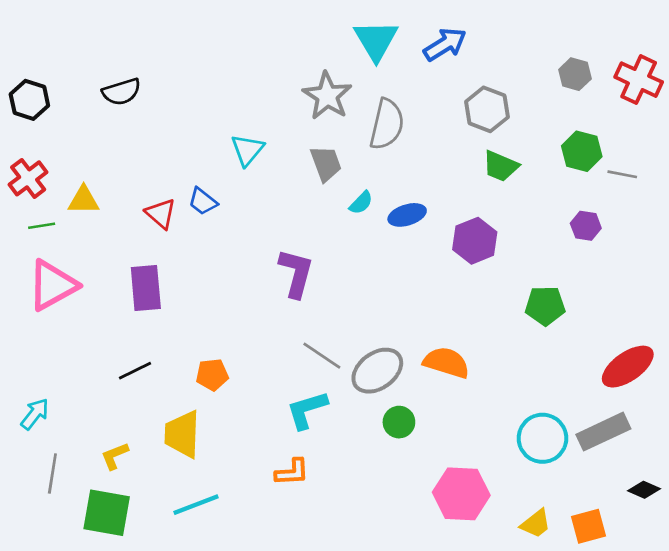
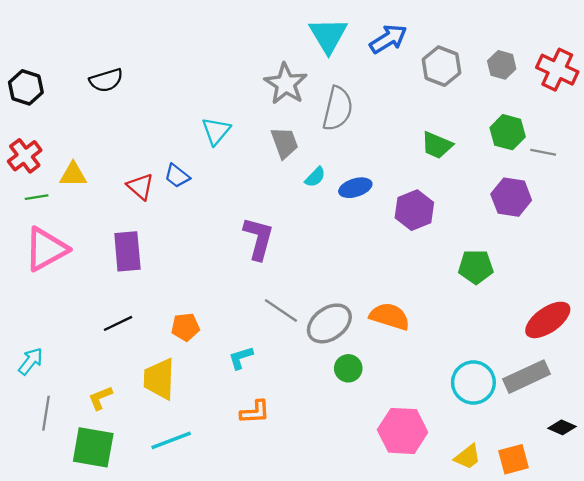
gray hexagon: (487, 109) -> (442, 66), moved
purple hexagon: (586, 226) -> (511, 197), size x1.5
cyan L-shape: (307, 410) -> (241, 358), moved, size x0.7

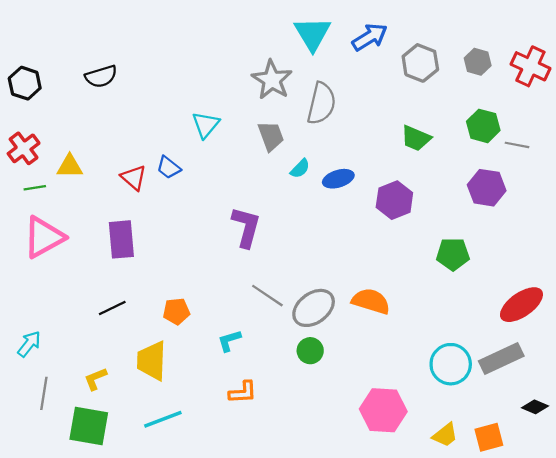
green circle: (348, 368) -> (310, 351), moved

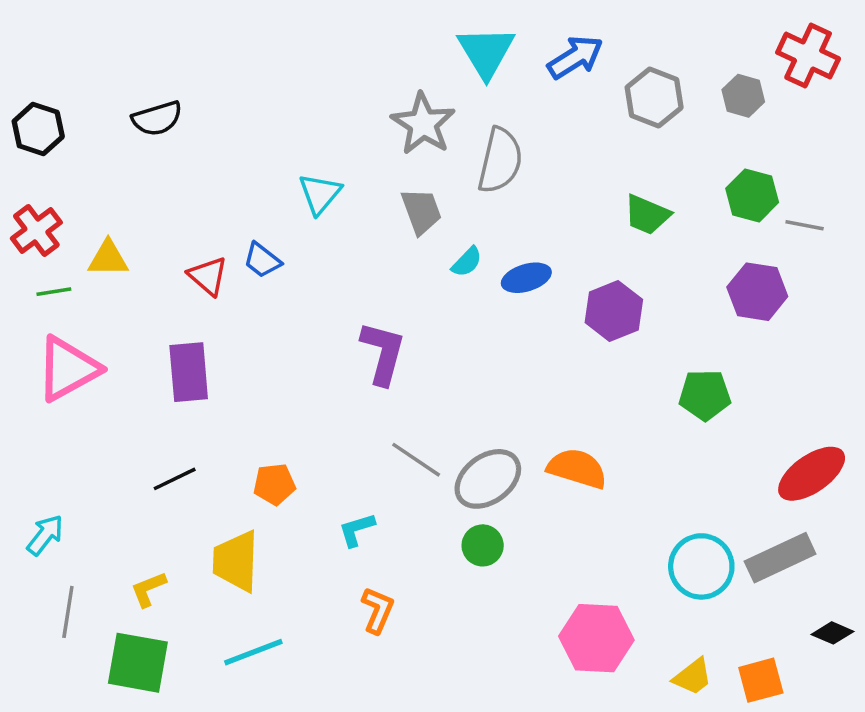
red cross: (530, 66) -> (808, 55), moved
orange L-shape: (243, 392) -> (378, 610), turned -64

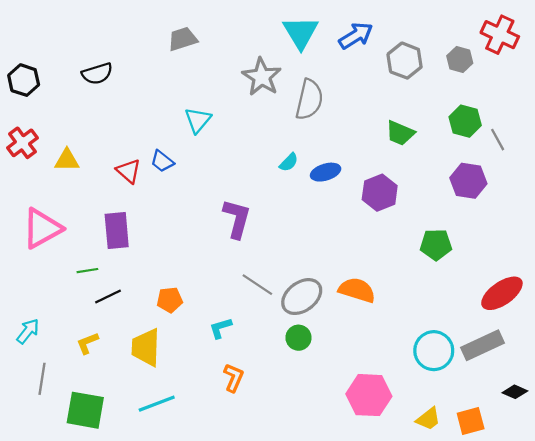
gray trapezoid: (421, 211) -> (183, 39), moved, turned -88
gray line: (805, 225) -> (498, 140), turned 50
green line: (54, 292) -> (87, 271), moved
yellow L-shape: (148, 589) -> (87, 343), moved

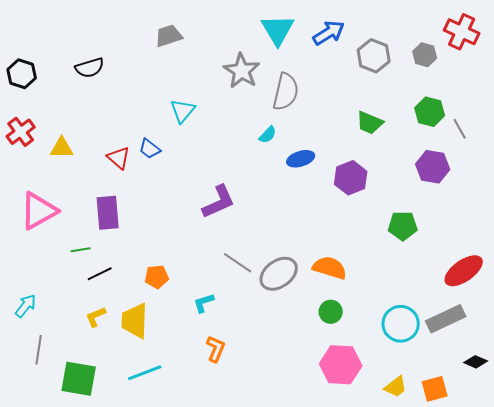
cyan semicircle: (289, 162) -> (268, 135), moved
purple L-shape: (237, 219) -> (219, 202), turned 51
green circle: (298, 338) -> (331, 312), moved
yellow L-shape: (87, 343) -> (96, 317), moved

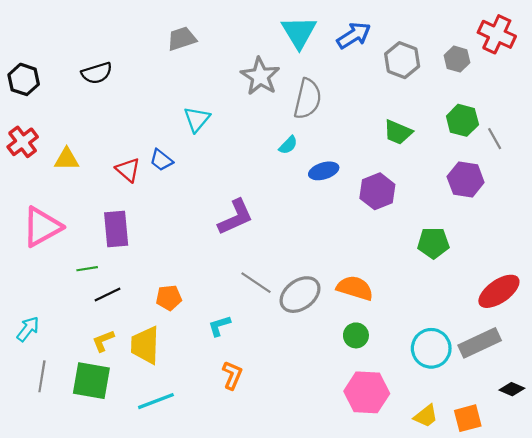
green square: (79, 379) -> (91, 381), moved

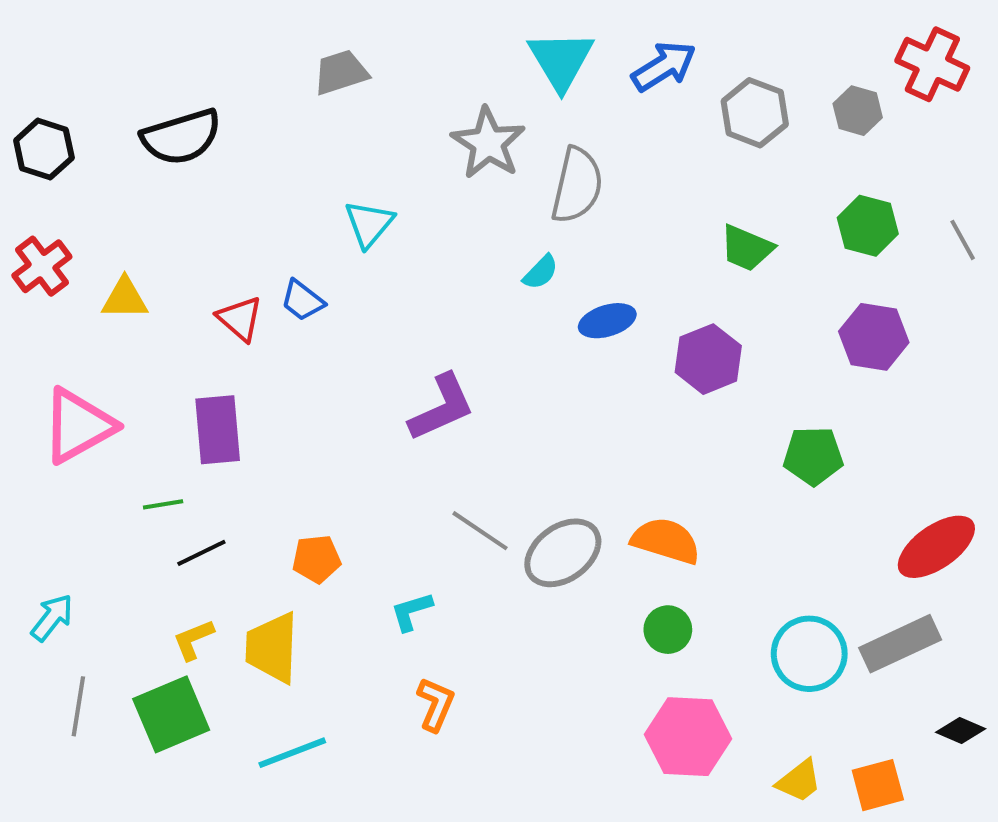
black semicircle: (97, 73) -> (181, 137), size x1.4
gray line: (495, 139) -> (963, 240), moved
green square: (91, 381) -> (171, 714), turned -33

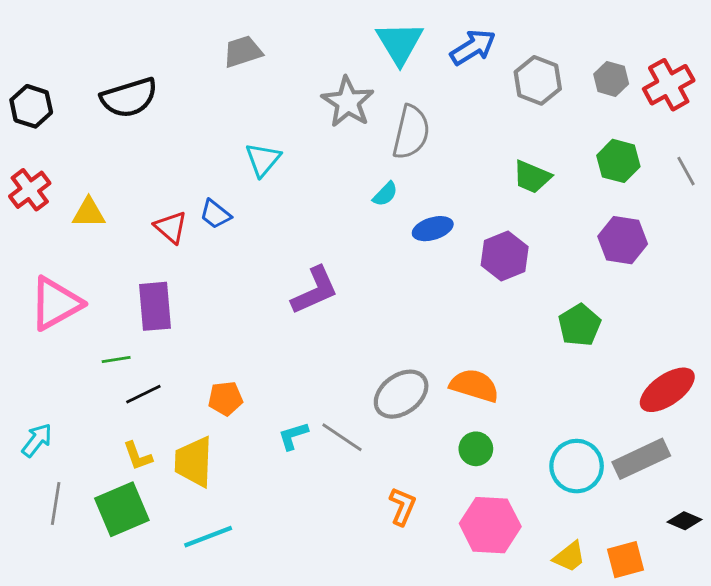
red cross: (932, 64) -> (669, 85), moved, turned 36
green pentagon: (813, 456) -> (579, 325), turned -30
gray line: (480, 531) -> (342, 437), moved
yellow L-shape: (193, 640) -> (138, 456), turned -88
orange L-shape: (436, 704) -> (402, 506), moved

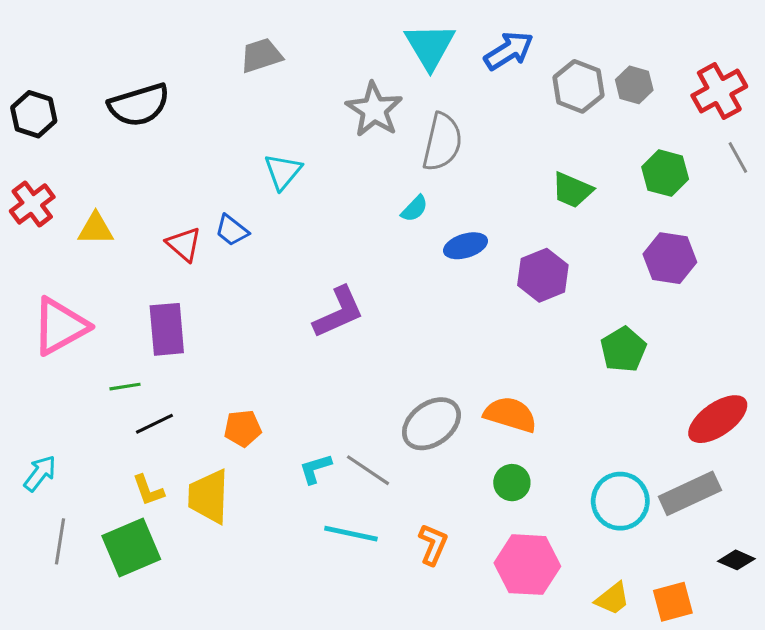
gray hexagon: (611, 79) -> (634, 85), moved
gray line: (686, 171) -> (738, 158), moved
cyan line: (208, 537) -> (351, 534), moved, turned 33

